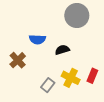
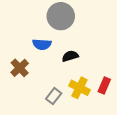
gray circle: (77, 16) -> (61, 16), moved

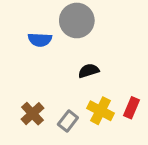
blue semicircle: (42, 44) -> (40, 40), moved
brown cross: (20, 68) -> (32, 114), moved

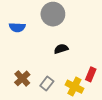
blue semicircle: (40, 40) -> (17, 27), moved
yellow cross: (100, 111) -> (74, 87), moved

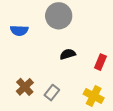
red rectangle: (91, 74) -> (100, 62), moved
yellow cross: (74, 87) -> (94, 96), moved

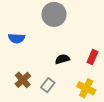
blue semicircle: (19, 30) -> (17, 38), moved
black semicircle: (68, 54) -> (62, 59), moved

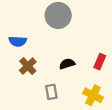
brown cross: (23, 80) -> (28, 66), moved
gray rectangle: (48, 85) -> (51, 92), turned -48

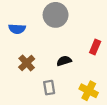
blue semicircle: (18, 41) -> (17, 29), moved
red rectangle: (100, 62) -> (95, 47), moved

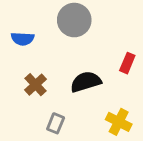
black semicircle: (64, 61) -> (86, 82), size x1.5
gray rectangle: (49, 88) -> (56, 123), moved, turned 32

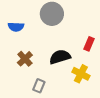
yellow cross: (119, 122) -> (81, 74), moved

